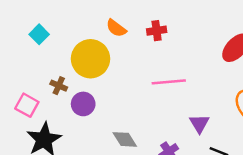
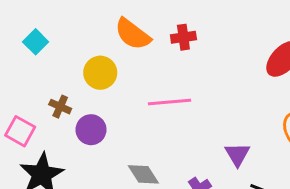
orange semicircle: (116, 28) -> (133, 34), size x1.4
yellow circle: (90, 59) -> (100, 73), size x0.7
pink line: (169, 82) -> (170, 102), moved

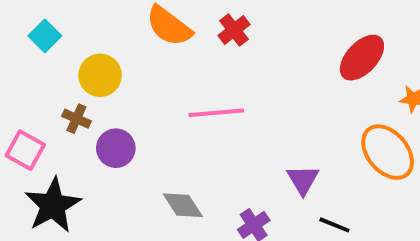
red cross: (183, 37) -> (234, 30), turned -30
yellow circle: (100, 73) -> (100, 75), moved

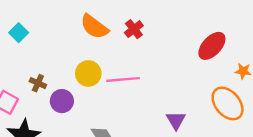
yellow circle: (100, 75) -> (88, 73), moved

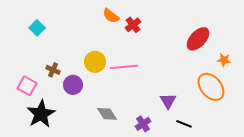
orange semicircle: (94, 27) -> (111, 16), moved, size x0.7

